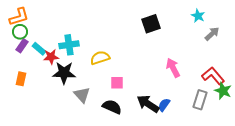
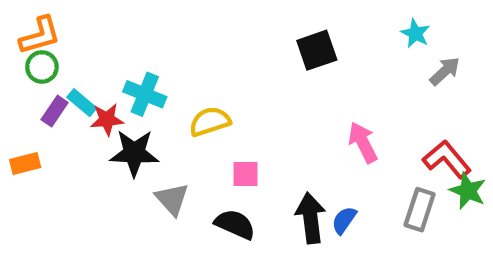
cyan cross: (69, 45) -> (145, 94), turned 30
purple rectangle: (22, 46) -> (55, 111), moved
orange rectangle: (21, 79) -> (25, 163), moved, turned 64
black arrow: (148, 104) -> (310, 218), turned 50

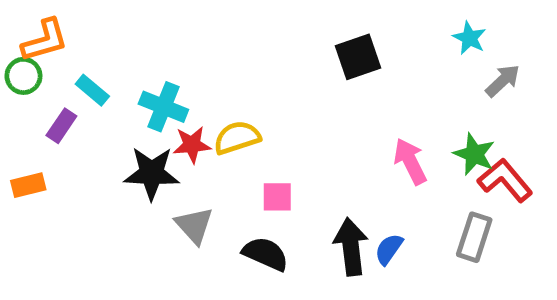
green circle: (42, 67) -> (23, 76), moved
cyan rectangle: (82, 103) -> (92, 90), moved
red star: (107, 119) -> (192, 145), moved
green star: (468, 191) -> (474, 154), moved

